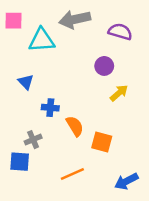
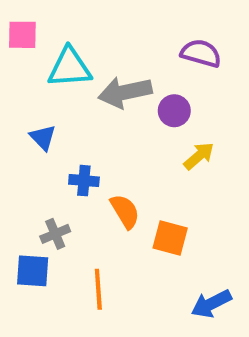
gray arrow: (75, 19) -> (125, 92), moved
orange line: (72, 174) -> (98, 289), moved, turned -70

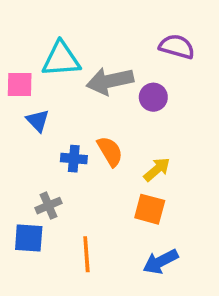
pink square: (22, 35) -> (20, 85), moved
yellow arrow: (199, 156) -> (157, 169), moved
orange semicircle: (125, 211) -> (110, 151), moved
blue arrow: (211, 304) -> (161, 262), moved

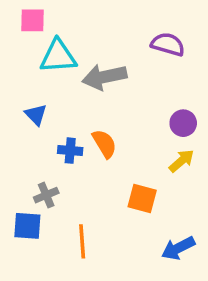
pink square: (20, 85) -> (32, 20), moved
purple circle: (153, 97) -> (183, 123), moved
yellow arrow: (157, 169) -> (181, 161), moved
blue arrow: (161, 262) -> (178, 248), moved

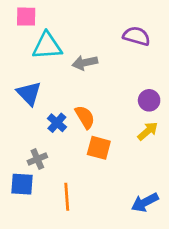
gray arrow: (104, 77) -> (85, 63), size x0.7
blue triangle: (36, 115) -> (29, 93), size x1.4
blue cross: (70, 151) -> (57, 123), turned 36
orange square: (142, 198) -> (99, 148), moved

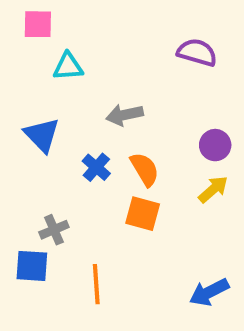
cyan triangle: (47, 46) -> (68, 66), size x0.7
gray arrow: (85, 63) -> (124, 115), moved
orange semicircle: (85, 117) -> (145, 169), moved
blue cross: (57, 123) -> (96, 167), moved

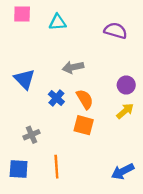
cyan triangle: (68, 66) -> (58, 22), moved
blue square: (32, 266) -> (19, 169), moved

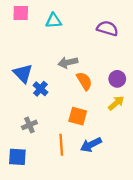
blue cross: (56, 98) -> (40, 89), moved
orange semicircle: (85, 99) -> (84, 81), moved
orange line: (56, 167) -> (61, 145), moved
blue arrow: (123, 171) -> (91, 145), moved

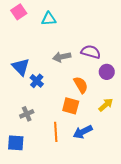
pink square: (21, 13) -> (19, 12), turned -35
purple semicircle: (107, 28) -> (91, 52), moved
orange semicircle: (84, 81) -> (81, 85), moved
yellow arrow: (116, 103) -> (106, 105), moved

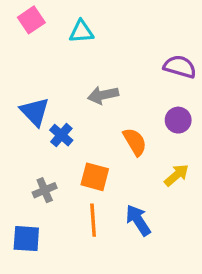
purple semicircle: (91, 52) -> (180, 67), moved
orange square: (71, 106) -> (95, 177), moved
blue arrow: (83, 132) -> (138, 220), turned 84

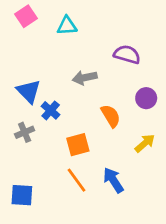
purple semicircle: (180, 67) -> (127, 54), moved
orange square: (95, 177) -> (78, 145), turned -30
gray cross: (45, 190) -> (25, 132), moved
orange line: (93, 220) -> (76, 180), turned -32

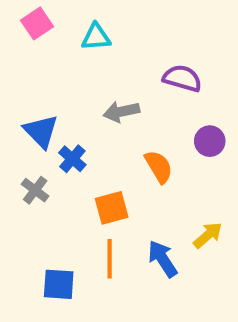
gray cross: (25, 132) -> (35, 190), turned -30
yellow arrow: (145, 143) -> (208, 235), moved
orange line: (76, 180) -> (110, 259), turned 36
blue square: (22, 195) -> (59, 284), moved

